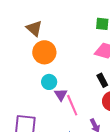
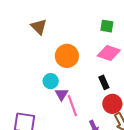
orange circle: (44, 52) -> (67, 56), moved

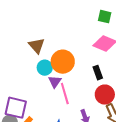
brown triangle: (39, 27) -> (37, 46), moved
orange circle: (67, 56) -> (63, 62), moved

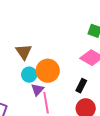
black rectangle: (98, 73) -> (81, 86), turned 40

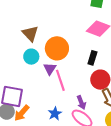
cyan circle: (29, 75) -> (31, 57), moved

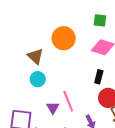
orange circle: (57, 48) -> (64, 38), moved
purple triangle: (50, 69) -> (53, 108), moved

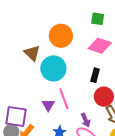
cyan circle: (38, 79) -> (53, 68), moved, size x1.6

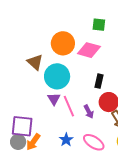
pink diamond: (100, 46) -> (89, 50), moved
purple triangle: (48, 105) -> (54, 99), moved
purple arrow: (86, 120) -> (89, 112), moved

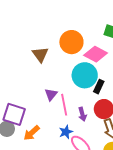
cyan circle: (57, 76) -> (85, 75), moved
blue star: (66, 140) -> (66, 132), moved
orange arrow: (33, 142) -> (32, 133), moved

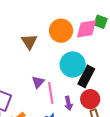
pink diamond: (96, 54) -> (86, 29), moved, turned -40
black rectangle: (99, 87) -> (86, 76), size x1.5

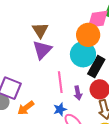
orange circle: (61, 31) -> (88, 35), moved
purple triangle: (38, 82) -> (42, 50), moved, size x1.5

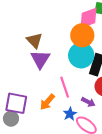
purple arrow: (78, 93) -> (88, 102), moved, turned -40
orange arrow: (26, 108) -> (47, 102), moved

